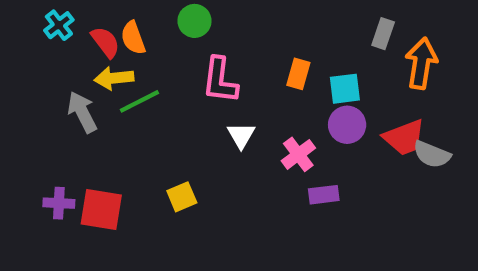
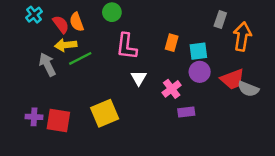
yellow square: (182, 197) -> (105, 113), size x1.6

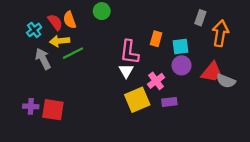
cyan cross: (34, 15) -> (34, 30), moved
pink L-shape: (127, 46) -> (129, 52), moved
red trapezoid: (232, 79) -> (211, 72), turned -30
yellow square: (105, 113) -> (137, 100), moved

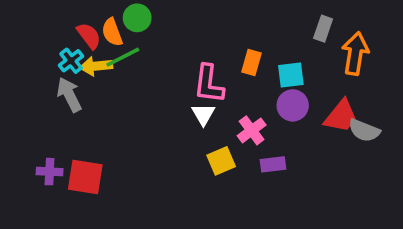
green circle: (102, 11) -> (137, 18), moved
cyan cross: (34, 30) -> (71, 61), moved
green line: (73, 53) -> (123, 57), moved
yellow square: (137, 100) -> (221, 161), size x0.7

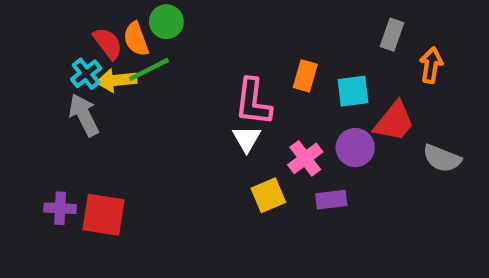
orange arrow: (355, 54) -> (431, 65), size x0.7
purple circle: (293, 105) -> (355, 148), moved
red trapezoid: (341, 116) -> (394, 121), moved

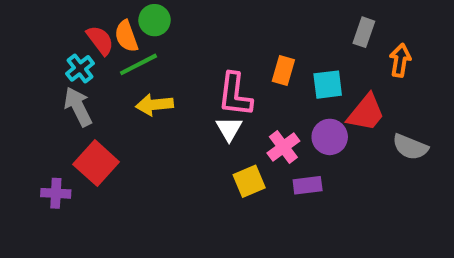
yellow arrow: (116, 80) -> (155, 105), moved
red square: (103, 215) -> (96, 163), moved, turned 33

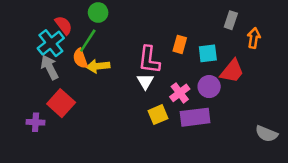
orange semicircle: (126, 36) -> (80, 58), moved
green line: (138, 64) -> (88, 41), turned -30
cyan cross: (80, 68) -> (51, 43), size x1.5
gray semicircle: (410, 147) -> (267, 134), moved
purple rectangle: (308, 185) -> (195, 117), size x1.6

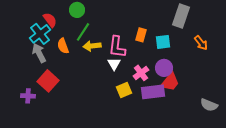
gray rectangle: (231, 20) -> (181, 16), size x1.6
orange arrow: (254, 38) -> (201, 43), moved, turned 133
green line: (88, 41) -> (83, 32), moved
yellow arrow: (98, 66) -> (92, 46), moved
red trapezoid: (232, 71) -> (170, 82), moved

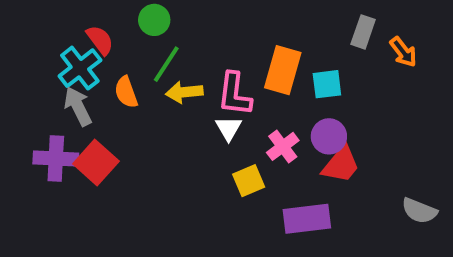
gray rectangle: (181, 16) -> (363, 32), size x0.7
orange rectangle: (141, 35) -> (283, 70), size x1.6
orange arrow: (201, 43) -> (403, 52), moved
purple rectangle: (153, 92) -> (307, 219), moved
purple cross: (28, 96) -> (56, 158), moved, size x1.5

